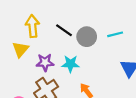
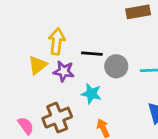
black line: (64, 30) -> (92, 54), turned -42
purple star: (45, 62) -> (64, 71), moved

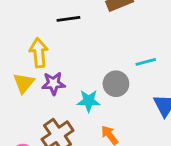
black line: (92, 54) -> (68, 19), moved
gray circle: (116, 66) -> (116, 84), moved

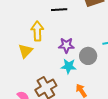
purple star: (53, 83) -> (66, 45), moved

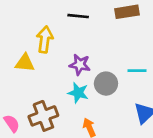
yellow triangle: (26, 51) -> (25, 63), turned 42

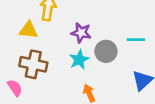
cyan star: (78, 93) -> (79, 60), turned 30
brown cross: (43, 116) -> (33, 64), moved, turned 32

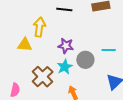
brown cross: (33, 64) -> (43, 77), moved, turned 35
pink semicircle: (15, 88) -> (15, 90), turned 48

